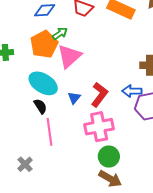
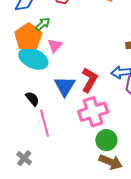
pink triangle: (69, 56) -> (55, 46), size x0.6
cyan ellipse: (43, 83) -> (33, 59), moved
blue triangle: (74, 98) -> (65, 86), size x1.6

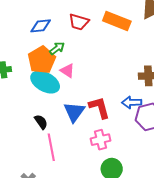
pink triangle: (55, 46) -> (67, 71), turned -42
red L-shape: (89, 80) -> (99, 108), turned -50
pink cross: (93, 112) -> (100, 140), size x0.7

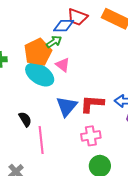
blue diamond: (41, 26) -> (64, 26), moved
red L-shape: (99, 108) -> (92, 104), turned -75
black semicircle: (41, 122) -> (25, 119), moved

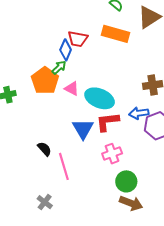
blue diamond: (64, 26) -> (66, 50), turned -55
cyan ellipse: (40, 75) -> (100, 98), moved

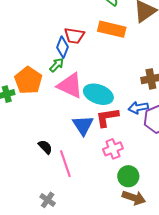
orange pentagon: (45, 81) -> (28, 80), moved
pink triangle: (72, 89) -> (70, 85), size x1.8

